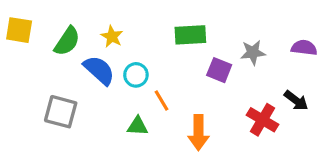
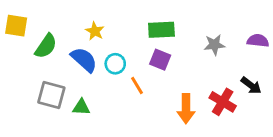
green semicircle: (67, 41) -> (46, 46), moved
purple square: (219, 70) -> (160, 60), moved
green triangle: (138, 126) -> (81, 107), moved
orange arrow: (198, 133) -> (186, 109), moved

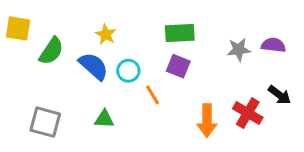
purple semicircle: (258, 41) -> (273, 45), moved
gray square: (51, 95) -> (45, 122), moved
green triangle: (81, 107) -> (104, 119), moved

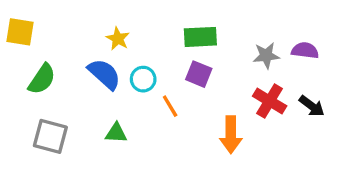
green semicircle: (51, 51) -> (42, 79), moved
red cross: (248, 113) -> (270, 101), moved

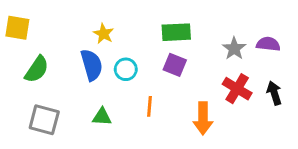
gray star: (266, 55) -> (234, 49), turned -30
blue semicircle: (104, 74) -> (92, 65), turned 32
orange line: (170, 106) -> (150, 106), moved, turned 36
black arrow: (312, 106) -> (274, 93), turned -145

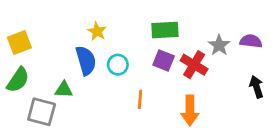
yellow square: (17, 28) -> (19, 42), moved, turned -30
green semicircle: (37, 69) -> (18, 80), moved
red cross: (237, 89) -> (194, 65), moved
green triangle: (102, 117) -> (64, 90), moved

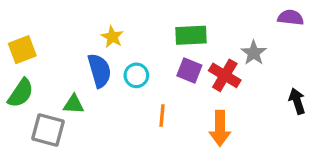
purple semicircle: (251, 41) -> (291, 18), moved

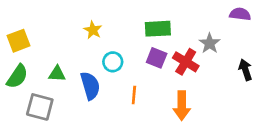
blue semicircle: (99, 71) -> (90, 86), moved
black arrow: (297, 101) -> (245, 70), moved
green triangle: (74, 104) -> (57, 74), moved

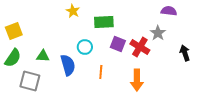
purple semicircle: (240, 14) -> (169, 11), moved
green rectangle: (158, 29) -> (104, 22), moved
yellow star: (93, 30) -> (73, 11), moved

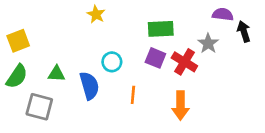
green rectangle: (104, 22) -> (161, 29), moved
black arrow: (185, 53) -> (244, 32), moved

